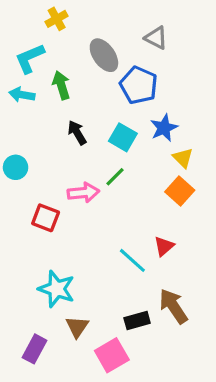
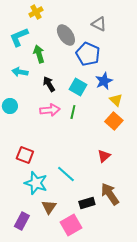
cyan arrow: (22, 95) -> (20, 72), moved
green line: (115, 177) -> (73, 112), turned -32
pink arrow: (83, 193) -> (50, 110), moved
red square: (46, 218) -> (25, 155), moved
cyan line: (132, 260) -> (66, 174), moved

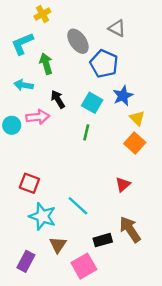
pink arrow: (50, 110) -> (38, 117), moved

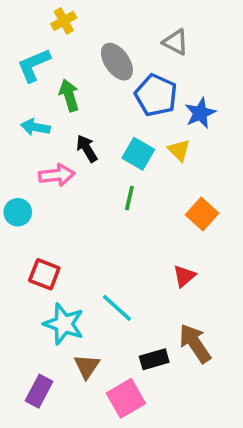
blue star: (123, 96) -> (200, 113), moved
yellow triangle: (137, 118) -> (179, 150), moved
cyan circle: (12, 125) -> (18, 212), moved

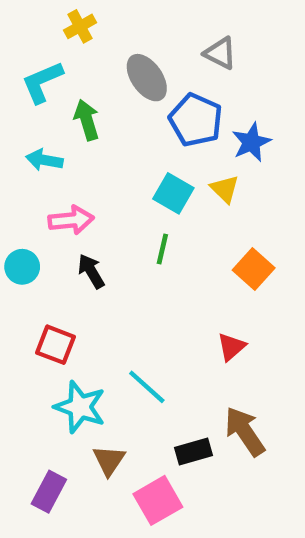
black arrow: (87, 148) -> (91, 271), moved

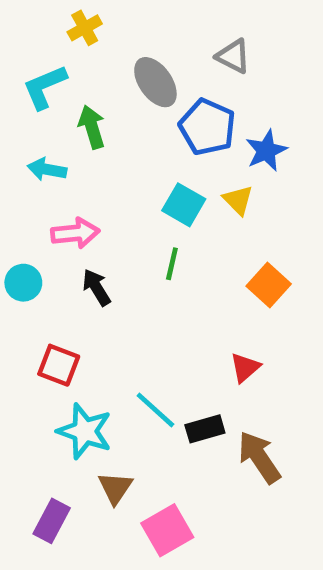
black rectangle: (194, 451) -> (205, 429), moved

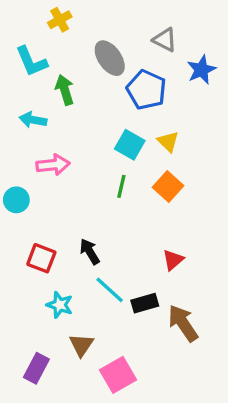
cyan L-shape: (45, 87) -> (31, 61), turned -90
blue star: (266, 151) -> (201, 70), moved
orange square: (269, 285) -> (168, 186), moved
black arrow: (96, 287) -> (90, 252), moved
cyan star: (85, 431) -> (60, 305), size x0.7

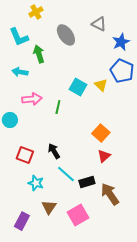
blue pentagon: (146, 90) -> (122, 71), moved
green line: (121, 186) -> (58, 107), moved
orange square: (168, 186) -> (101, 133), moved
pink square: (118, 375) -> (78, 215), moved

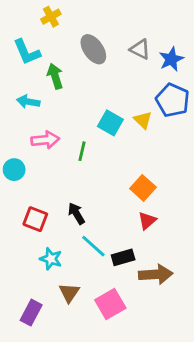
gray triangle: (99, 24) -> (140, 49), moved
brown arrow: (110, 194) -> (156, 274), turned 120

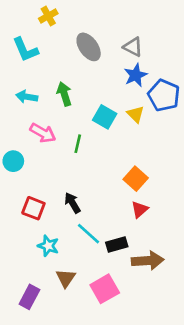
blue star: (171, 59) -> (136, 75), moved
green arrow: (55, 76) -> (64, 94), moved
pink arrow: (45, 140) -> (43, 133), turned 35

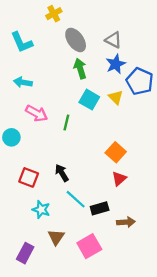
yellow cross: (48, 16) -> (54, 14), moved
green arrow: (64, 94) -> (80, 69), moved
brown arrow: (148, 261) -> (126, 222), size x0.7

